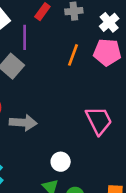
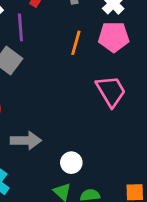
pink trapezoid: (99, 120) -> (111, 91), moved
gray arrow: (23, 123) -> (26, 141), moved

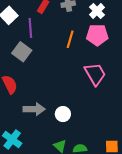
white circle: (71, 163) -> (63, 114), moved

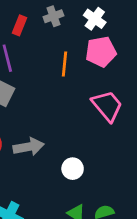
gray arrow: (34, 109) -> (29, 147), moved

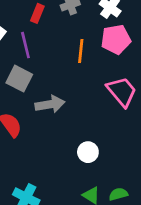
gray arrow: (29, 147) -> (50, 104), moved

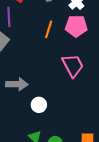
gray arrow: (50, 104) -> (17, 84), moved

